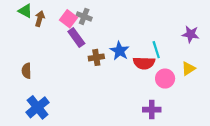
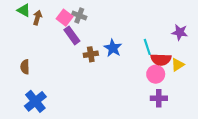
red semicircle: (144, 63) -> (161, 60), moved
purple cross: (152, 110) -> (159, 98), moved

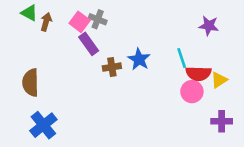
purple star: (180, 32) -> (209, 26), moved
brown semicircle: (25, 67) -> (31, 83), size x1.5
purple cross: (159, 98) -> (222, 121), moved

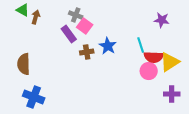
pink square: (80, 22) -> (85, 26), moved
yellow triangle: (219, 80) -> (170, 62), size x1.5
blue cross: (43, 125) -> (34, 97), turned -30

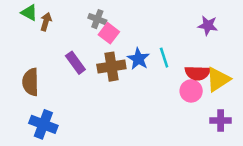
purple rectangle: (69, 34) -> (75, 63), moved
cyan line: (141, 45) -> (164, 58), moved
brown cross: (87, 52) -> (111, 67), size x1.5

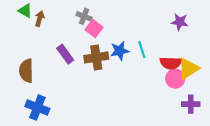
blue star: (138, 59) -> (120, 51), turned 30
pink circle: (191, 91) -> (175, 79), moved

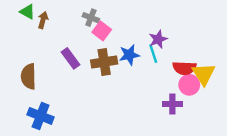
purple star: (180, 22) -> (158, 39), moved, turned -30
yellow triangle: (189, 69) -> (204, 74), turned -30
purple cross: (191, 104) -> (172, 104), moved

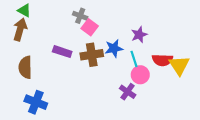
brown arrow: (43, 20) -> (20, 29), moved, size x1.5
cyan line: (153, 54) -> (134, 59), moved
purple rectangle: (71, 58) -> (62, 52), turned -36
pink circle: (189, 85) -> (140, 75), moved
purple cross: (172, 104) -> (128, 92), moved, turned 35

